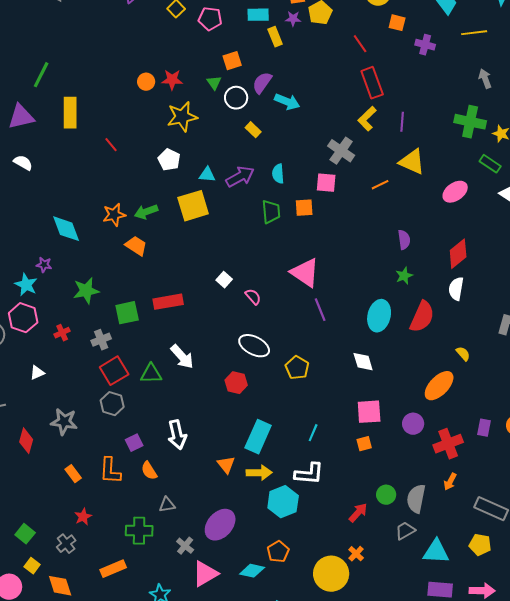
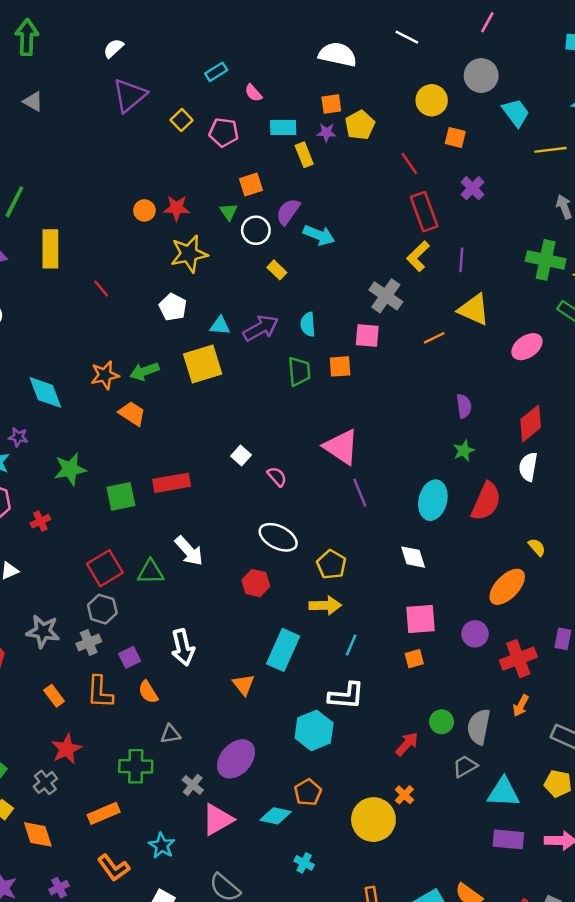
purple cross: (425, 45) -> (472, 188), moved, turned 30
gray cross: (101, 340) -> (89, 643), moved
yellow arrow: (259, 473) -> (325, 605), moved
red star: (83, 517) -> (66, 749), size x1.4

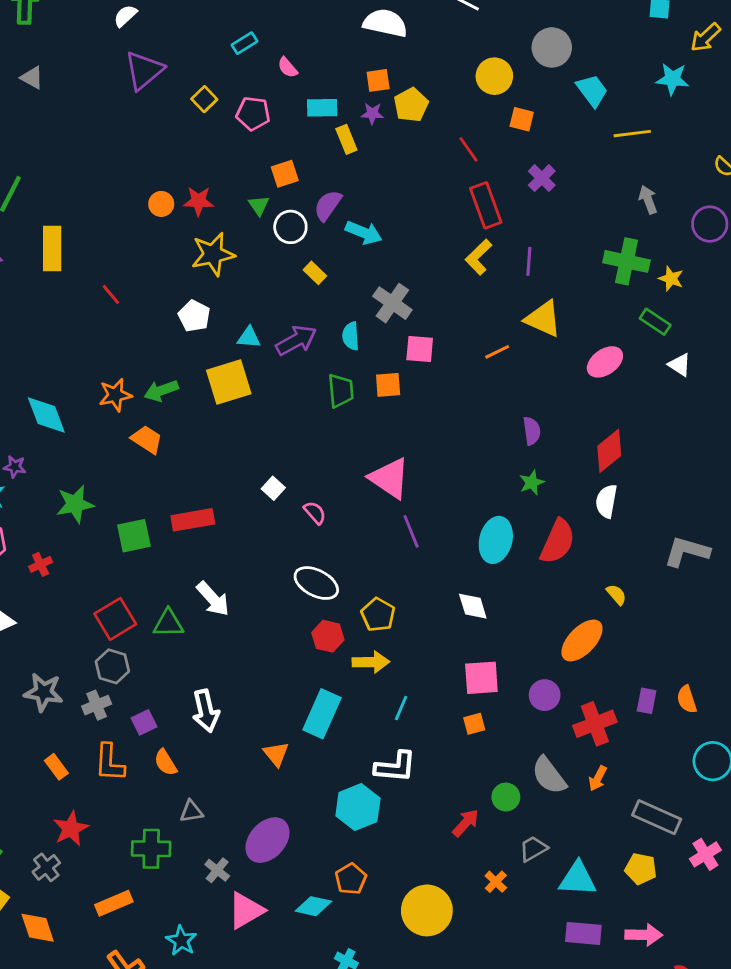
gray cross: (386, 296) -> (392, 303), moved
red hexagon: (256, 583) -> (328, 636), moved
gray semicircle: (479, 727) -> (549, 775), moved, turned -48
orange cross: (404, 795) -> (496, 882), moved

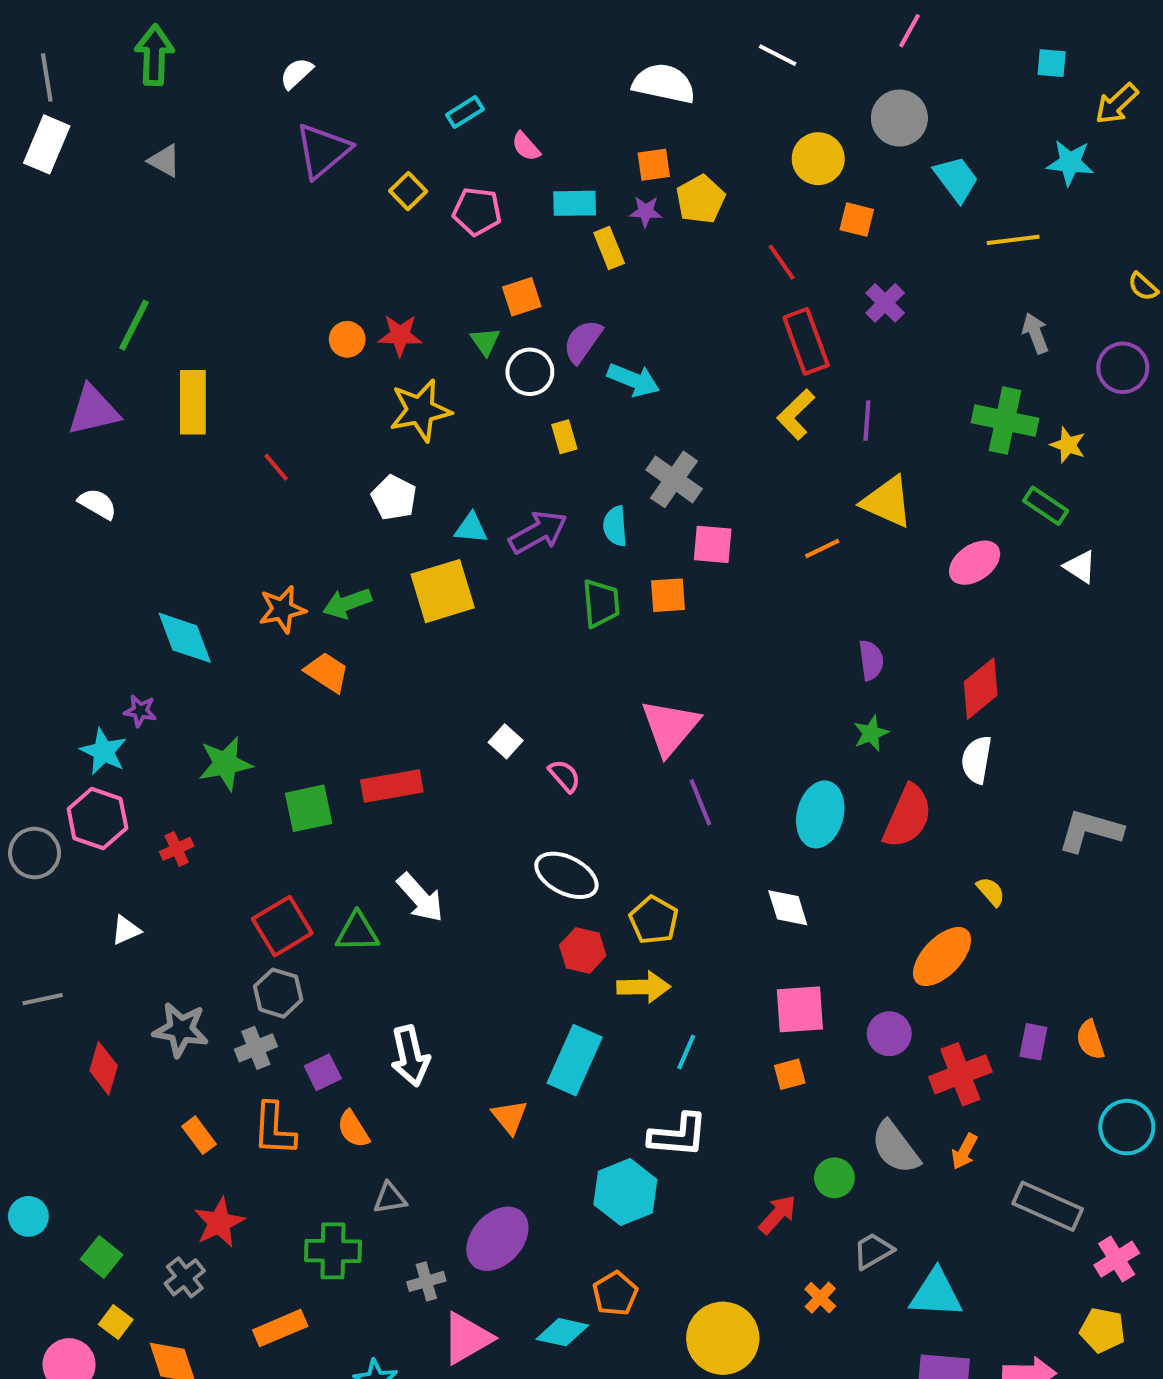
yellow rectangle: (315, 273) -> (564, 437), turned 30
pink triangle: (390, 478) -> (670, 727), turned 36
yellow pentagon: (641, 869) -> (1102, 1330), moved
gray cross: (217, 870) -> (426, 1281), turned 35

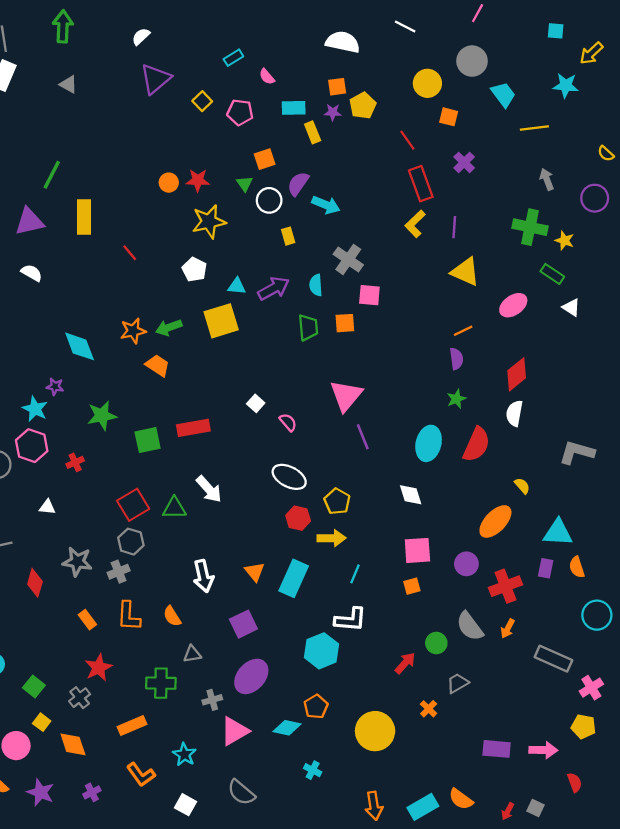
orange line: (822, 548) -> (463, 331), moved
white triangle: (126, 930) -> (47, 507), turned 30
purple square: (323, 1072) -> (243, 624), moved, size x1.4
orange triangle: (510, 1117) -> (255, 572), moved
cyan triangle: (936, 1294) -> (558, 533), moved

